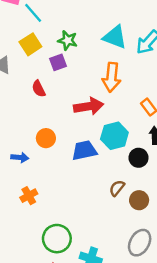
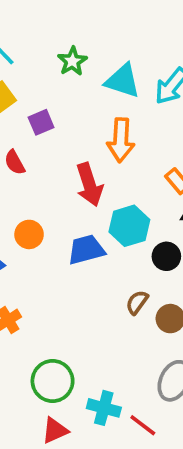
green star: (68, 40) -> (72, 61), moved, turned 30
red arrow: (89, 106) -> (89, 185), turned 84

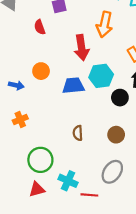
brown semicircle: (137, 302) -> (78, 133), moved, turned -48
red line: (143, 425) -> (89, 195), turned -42

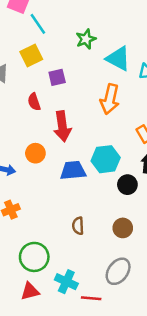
red arrow: (82, 48) -> (62, 126), moved

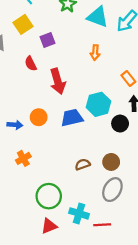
orange arrow: (110, 99) -> (95, 53), size x0.6
orange circle: (35, 153) -> (39, 117), moved
brown semicircle: (78, 226) -> (83, 164), turned 80
brown circle: (123, 228) -> (111, 162), moved
gray ellipse: (118, 271) -> (112, 190), moved

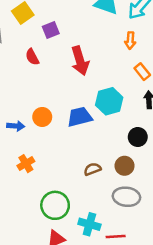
orange arrow: (95, 53) -> (130, 41), moved
red arrow: (58, 81) -> (80, 61), moved
black circle: (120, 124) -> (138, 137), moved
gray ellipse: (112, 190) -> (126, 197), turned 70

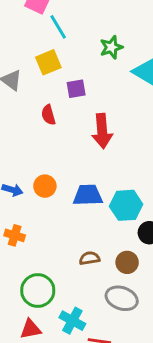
cyan hexagon: (109, 101) -> (126, 205), moved
orange cross: (26, 164) -> (15, 235), turned 35

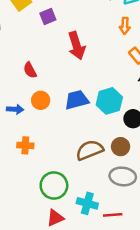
red semicircle: (48, 115) -> (30, 70), moved
brown semicircle: (90, 258) -> (90, 150), size x1.6

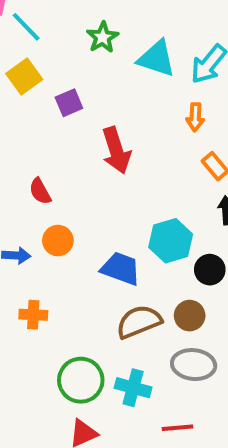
blue trapezoid: (77, 100) -> (121, 269), moved, turned 35
cyan cross: (87, 203) -> (133, 388), moved

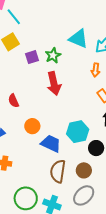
green star: (103, 37) -> (53, 55), moved
orange circle: (58, 241) -> (32, 126), moved
brown semicircle: (139, 322) -> (58, 171), turned -65
gray ellipse: (194, 365) -> (84, 195), turned -55

